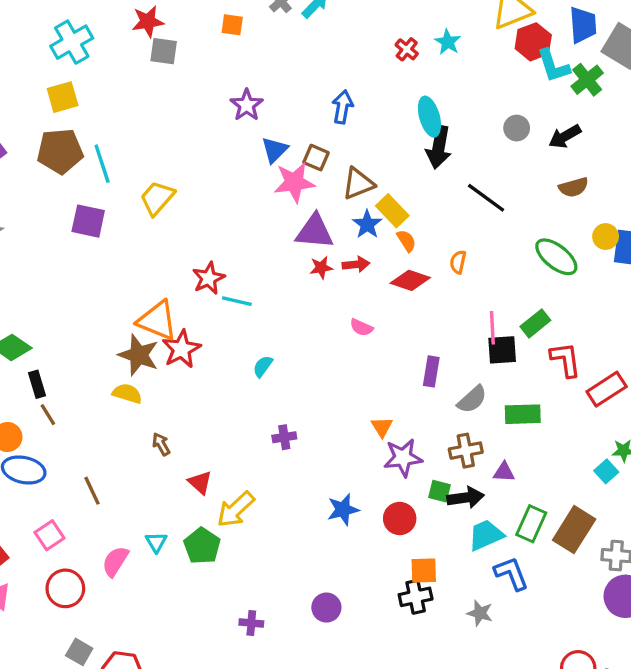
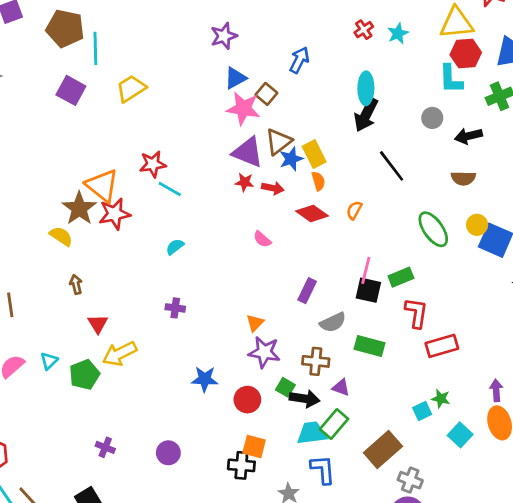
cyan L-shape: (553, 66) -> (451, 79), moved
brown triangle: (358, 184) -> (279, 142), moved, turned -32
green rectangle: (531, 524) -> (334, 424), moved

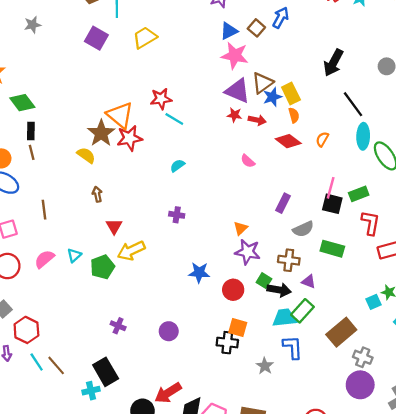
cyan ellipse: (366, 88) -> (363, 136), moved
brown square: (266, 94) -> (256, 28), moved

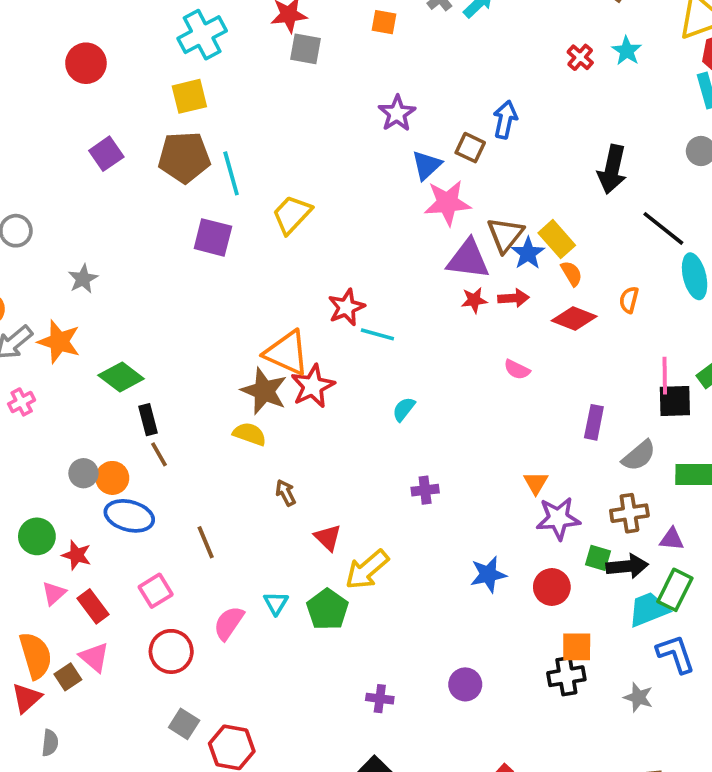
gray star: (33, 25) -> (83, 279), moved

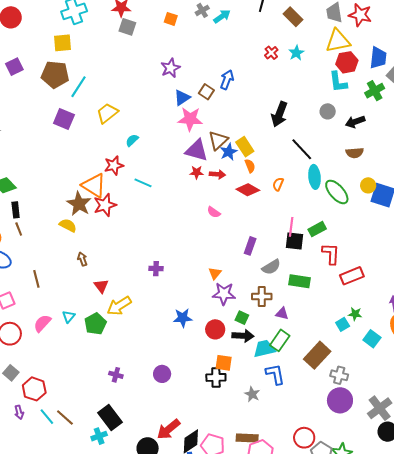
cyan line: (231, 173) -> (78, 87), turned 40
red star: (346, 307) -> (114, 165), moved
cyan semicircle: (404, 409) -> (132, 140), moved
black arrow: (627, 566) -> (243, 336), moved

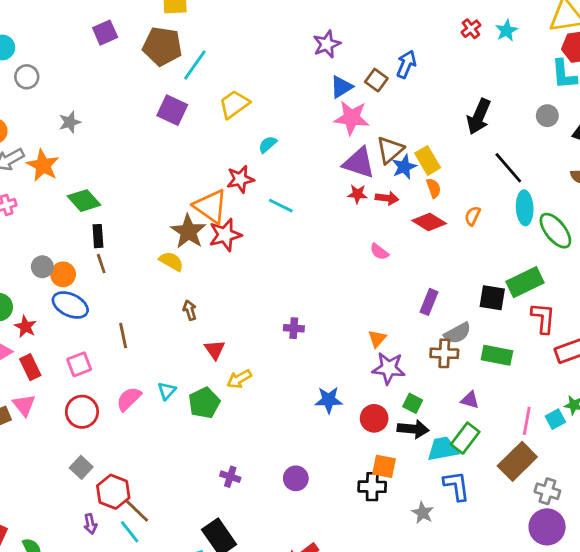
pink line: (291, 227) -> (527, 421), moved
green rectangle: (317, 229) -> (525, 282), size x1.4
brown cross: (262, 297) -> (444, 353), moved
yellow arrow: (119, 306) -> (239, 379), size x0.7
brown line: (65, 417) -> (137, 511), moved

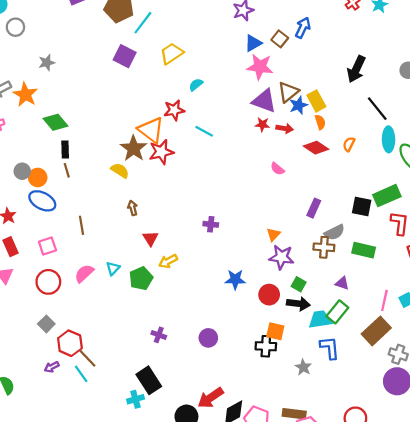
purple arrow: (90, 524) -> (52, 367), turned 72

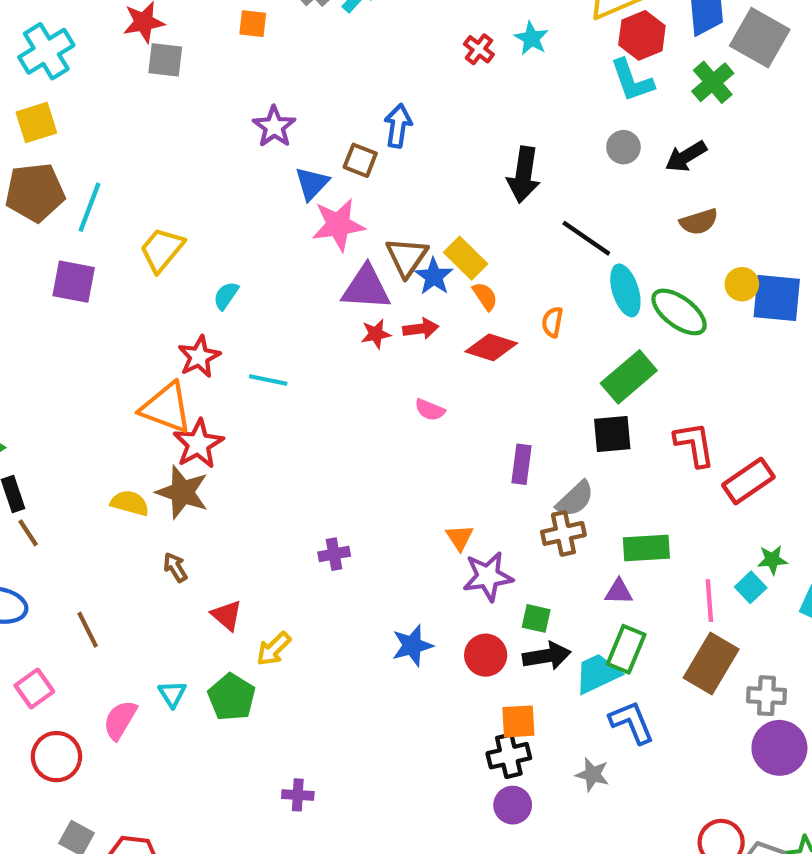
brown star: (134, 148) -> (182, 492), moved
green rectangle: (387, 196) -> (629, 377), moved
green rectangle: (364, 250) -> (646, 548), moved
purple circle: (208, 338) -> (513, 805), moved

